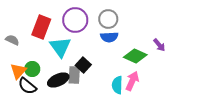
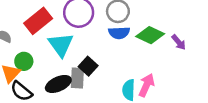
red rectangle: (41, 27) -> (38, 21), turned 30
green diamond: (135, 56) -> (150, 35), moved
green circle: (32, 69) -> (24, 61), moved

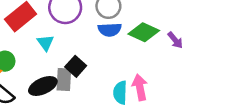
cyan triangle: (61, 45) -> (45, 43), size x0.6
pink arrow: (147, 85) -> (140, 87), turned -35

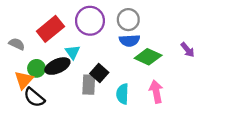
green diamond: (144, 32) -> (148, 57), moved
black ellipse: (43, 86) -> (57, 66), moved
cyan semicircle: (120, 93) -> (122, 94), moved

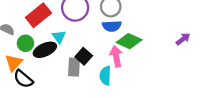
purple arrow: (188, 50) -> (183, 39), moved, turned -88
green circle: (37, 68) -> (25, 43), moved
pink arrow: (156, 92) -> (116, 56), moved

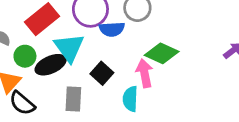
blue semicircle: (112, 26) -> (112, 29), moved
cyan triangle: (59, 37) -> (69, 48), size x1.6
gray rectangle: (74, 67) -> (73, 99), moved

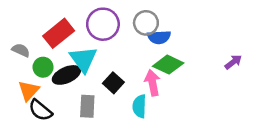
blue semicircle: (112, 29) -> (159, 37), moved

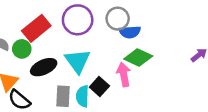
cyan triangle: (83, 59) -> (78, 61), moved
green circle: (43, 67) -> (22, 49), moved
black square: (113, 83) -> (99, 87), moved
cyan semicircle: (139, 106) -> (82, 96), moved

